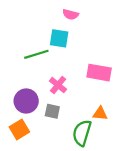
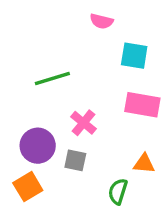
cyan square: (59, 38) -> (134, 56), moved
green semicircle: (82, 133) -> (118, 191), size x0.7

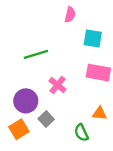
pink semicircle: (101, 21) -> (70, 15), turned -91
gray square: (75, 160) -> (46, 119), moved, turned 35
green semicircle: (118, 191) -> (81, 133), turned -42

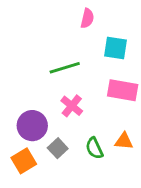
green line: (36, 54) -> (65, 68), moved
green semicircle: (81, 133) -> (94, 148), moved

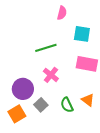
orange triangle: (124, 141) -> (88, 100), turned 32

